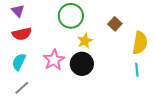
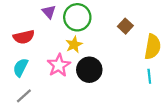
purple triangle: (18, 11) -> (49, 12), moved
yellow star: (85, 41) -> (74, 45), moved

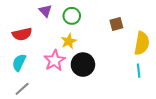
green circle: (77, 17) -> (72, 16), size x0.7
brown square: (125, 26) -> (116, 24), turned 32

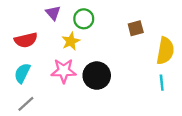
yellow star: (69, 41) -> (71, 41), moved
pink star: (55, 60) -> (64, 71), turned 30

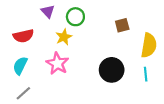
pink star: (64, 71) -> (57, 64), turned 30
black circle: (97, 76) -> (112, 70), moved

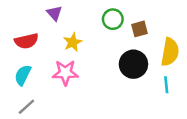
green circle: (75, 17) -> (113, 19), moved
pink star: (57, 64) -> (65, 73), turned -30
black circle: (112, 70) -> (133, 64), moved

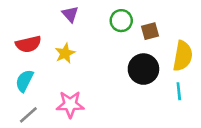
purple triangle: (54, 13) -> (70, 14), moved
yellow star: (73, 42) -> (65, 53), moved
pink star: (65, 73) -> (70, 104), moved

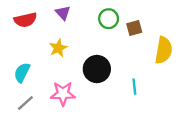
red semicircle: (28, 44) -> (25, 20), moved
black circle: (143, 69) -> (97, 69), moved
cyan line: (179, 91) -> (134, 87), moved

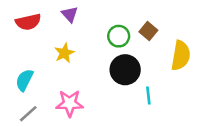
green circle: (109, 19) -> (119, 36), moved
brown square: (134, 28) -> (148, 31), turned -35
black circle: (97, 69) -> (125, 70), moved

